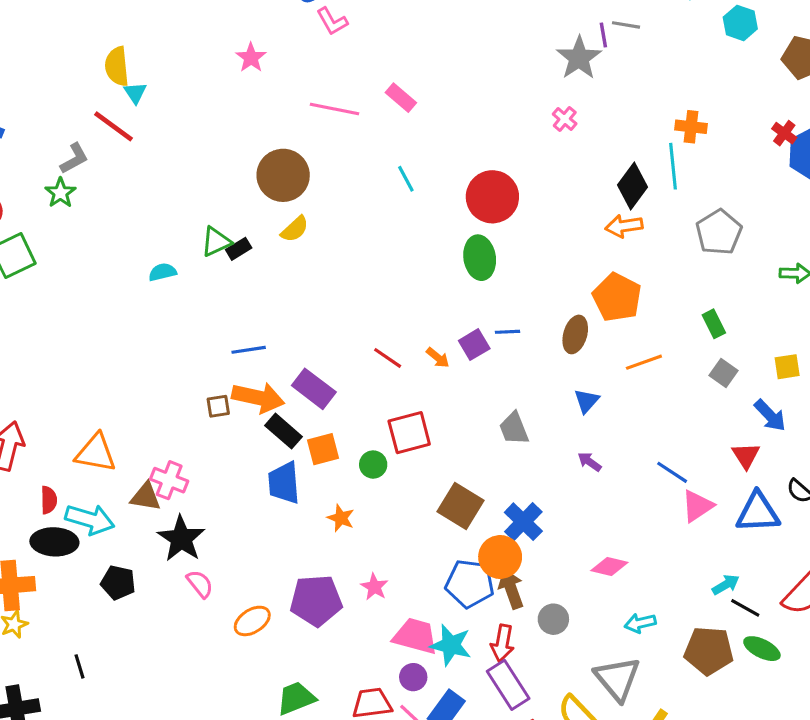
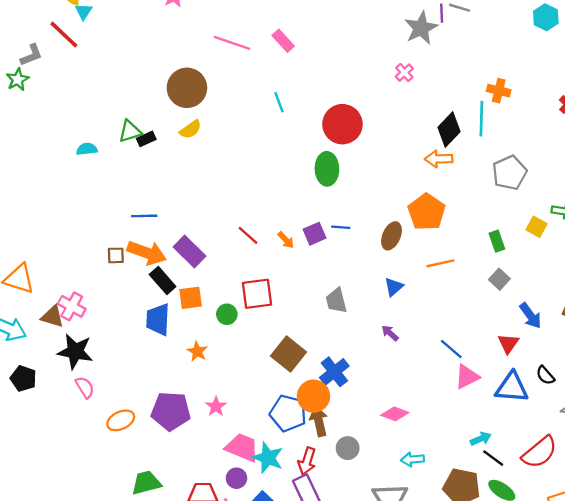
yellow square: (787, 367) -> (536, 227), moved, turned 30
black star: (181, 539) -> (75, 352), turned -30

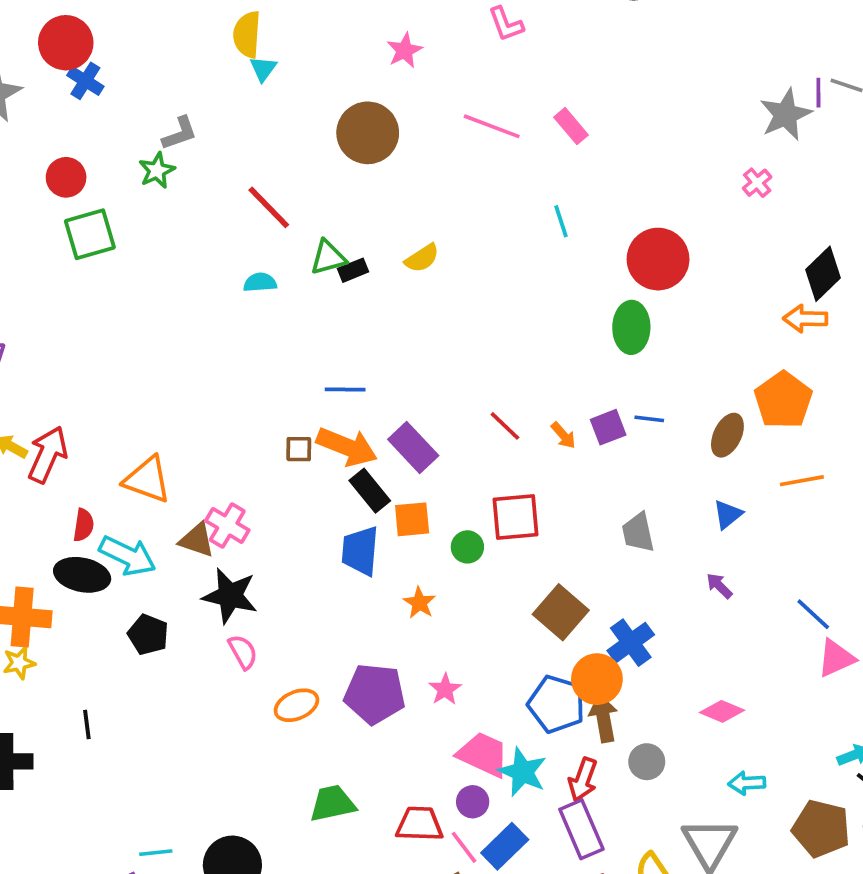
red line: (64, 35) -> (269, 207), moved
brown circle: (187, 88) -> (368, 133), moved

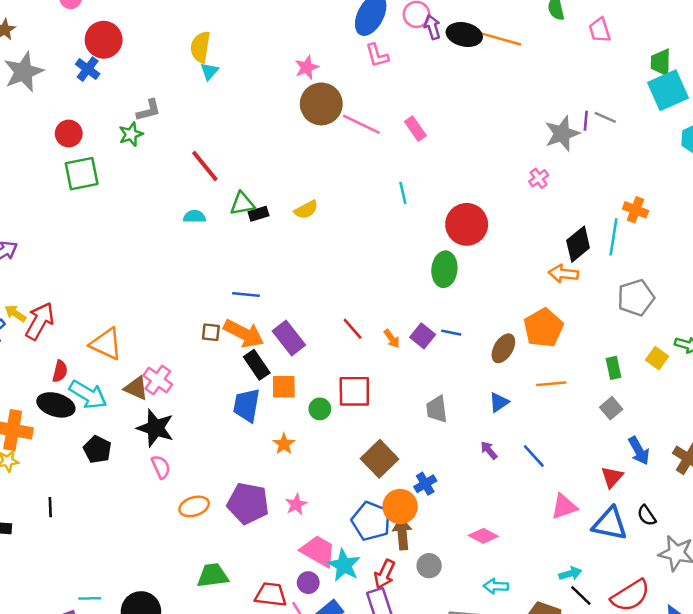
red circle: (66, 43) -> (104, 40), moved
brown circle: (368, 133) -> (321, 104), moved
purple square: (608, 427) -> (423, 336), turned -35
blue line: (813, 614) -> (534, 456), moved
blue cross: (631, 643) -> (425, 484), size x0.7

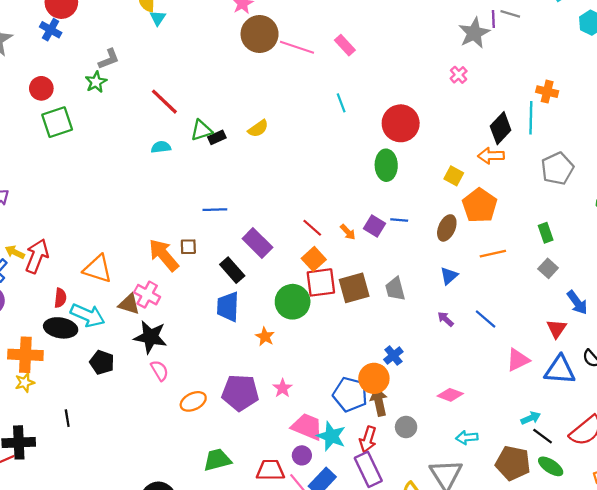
orange arrow: (244, 334) -> (164, 255), moved, turned -150
yellow square: (657, 358) -> (454, 176), moved
orange square: (284, 387) -> (314, 259), moved, turned -35
green circle: (320, 409) -> (293, 302), size x1.8
brown square: (379, 459) -> (354, 288), moved, turned 36

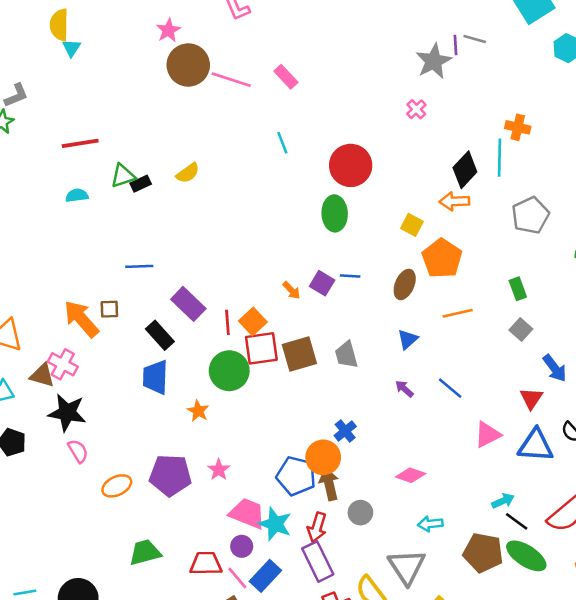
red line: (164, 102) -> (80, 143), turned -52
red line: (312, 228) -> (227, 322), moved, turned 45
green ellipse: (551, 466) -> (526, 556), size x1.4

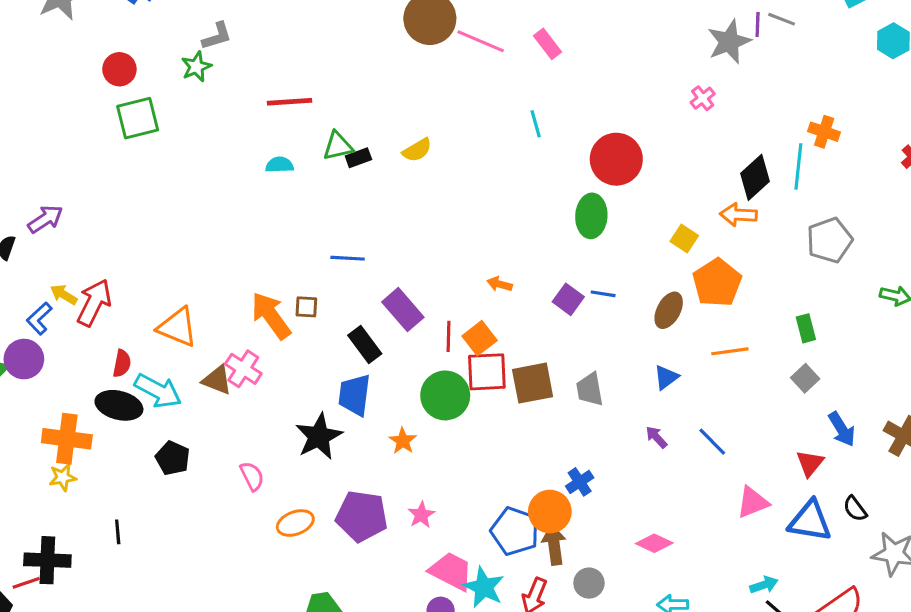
orange arrow: (291, 290) -> (500, 284), moved, turned 144
black star: (67, 413) -> (319, 436), moved, turned 30

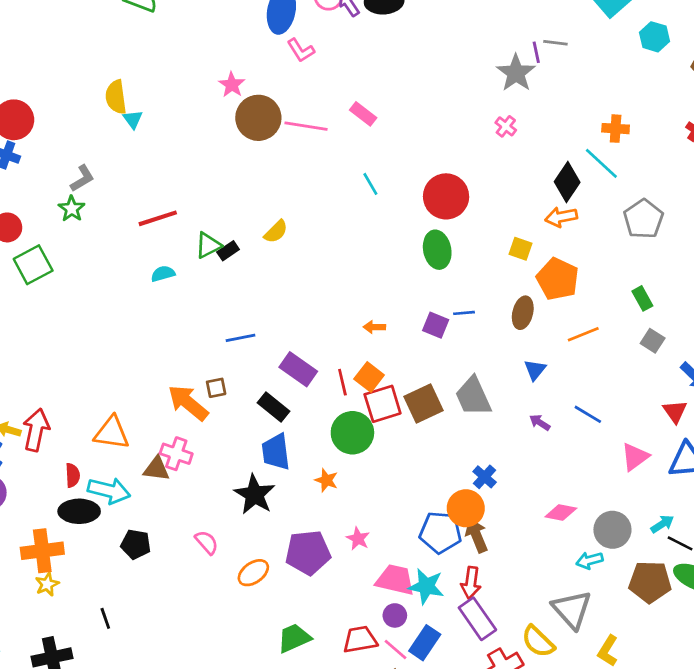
cyan line: (798, 166) -> (601, 163), turned -39
gray trapezoid: (590, 389) -> (473, 396), size x1.4
gray circle: (589, 583) -> (612, 530), moved, size x1.4

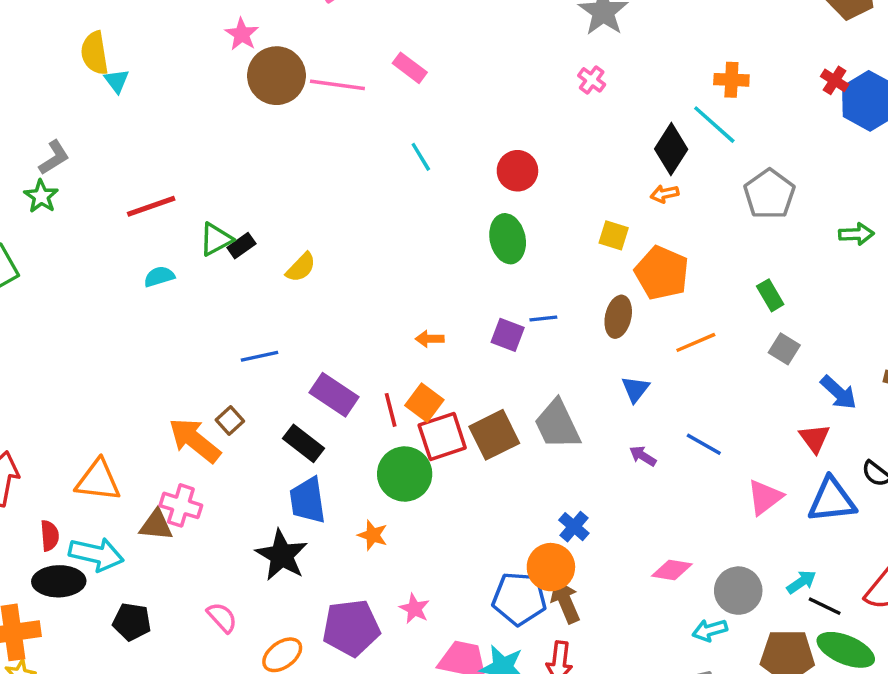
red circle: (446, 196) -> (517, 171), size x0.7
orange arrow: (561, 217) -> (664, 194), size x0.7
yellow semicircle: (276, 232) -> (301, 267), moved
brown square: (216, 388) -> (230, 420), turned -30

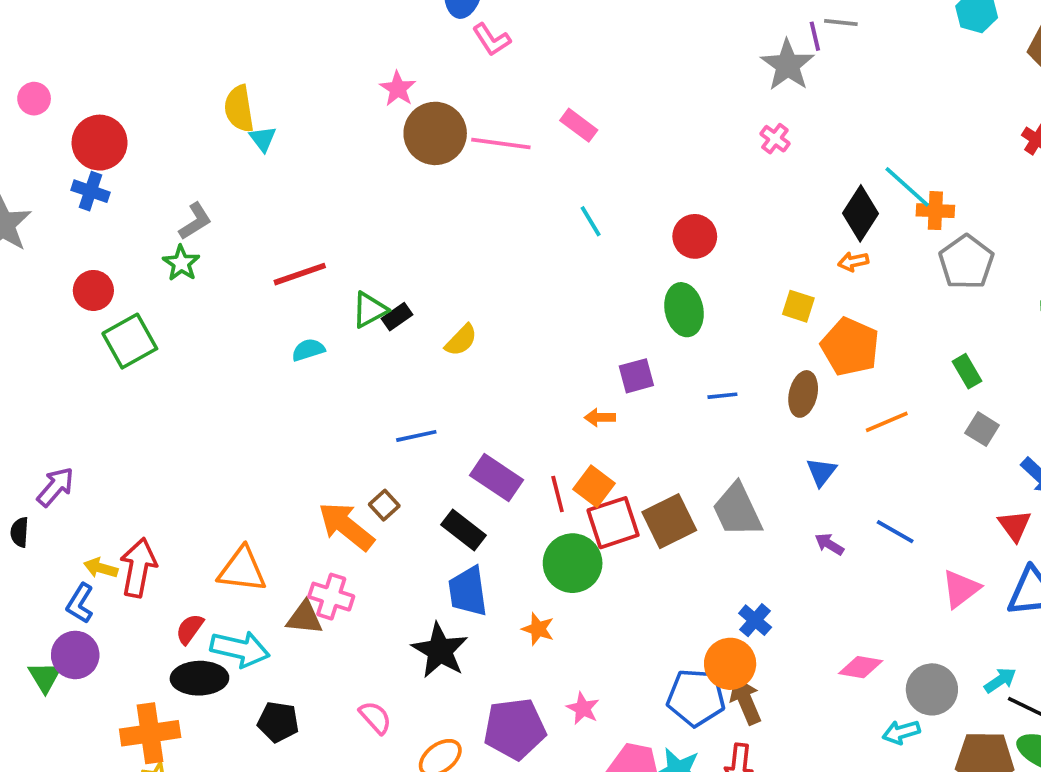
orange cross: (731, 80) -> (935, 211), moved
purple square: (508, 335) -> (636, 376), moved, turned -36
red semicircle: (50, 536) -> (190, 629), turned -140

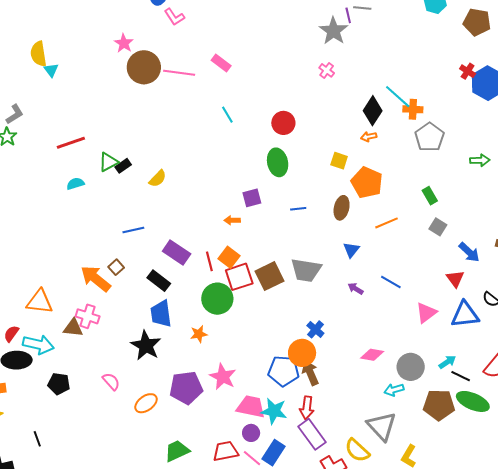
gray trapezoid: (737, 510) -> (306, 270), turned -56
orange star: (538, 629) -> (199, 334), turned -30
pink star: (583, 708) -> (223, 377), size x1.5

